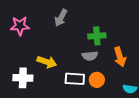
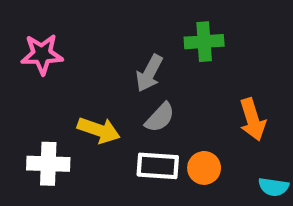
gray arrow: (61, 18) -> (149, 73), moved
green cross: (97, 36) -> (204, 42), moved
gray semicircle: (90, 56) -> (160, 117), moved, turned -42

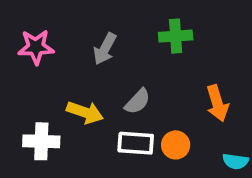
gray arrow: (149, 73) -> (105, 49), moved

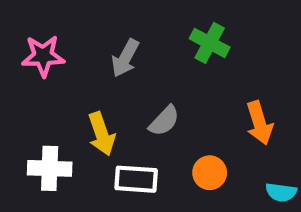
green cross: (176, 36) -> (210, 43), turned 32
yellow arrow: (85, 112) -> (101, 134), turned 52
white rectangle: (136, 143) -> (136, 179), moved

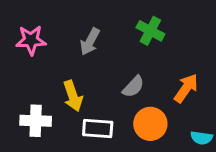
gray semicircle: (164, 121) -> (133, 87), moved
orange arrow: (259, 123) -> (186, 88), turned -128
orange circle: (210, 173) -> (150, 124), size x1.4

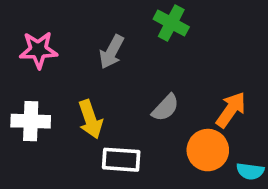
green cross: (150, 31) -> (171, 23), moved
white cross: (36, 121) -> (31, 121), moved
orange circle: (150, 124) -> (208, 150), moved

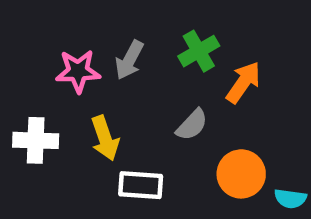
green cross: (171, 23) -> (199, 51), moved, turned 32
pink star: (38, 50) -> (78, 71), moved
orange arrow: (231, 110) -> (243, 82), moved

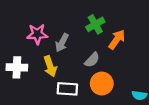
gray arrow: (129, 60) -> (62, 43), moved
orange circle: (241, 174) -> (102, 84), moved

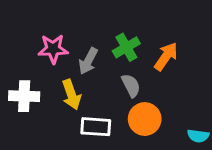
green cross: (95, 24) -> (126, 47), moved
gray semicircle: (92, 60) -> (131, 85), turned -70

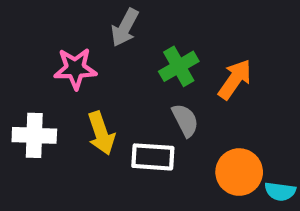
gray arrow: (88, 61) -> (125, 28), moved
orange circle: (145, 119) -> (239, 172), moved
white rectangle: (96, 127) -> (153, 157), moved

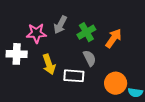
gray arrow: (125, 28) -> (60, 25), moved
white cross: (34, 135) -> (17, 54), moved

